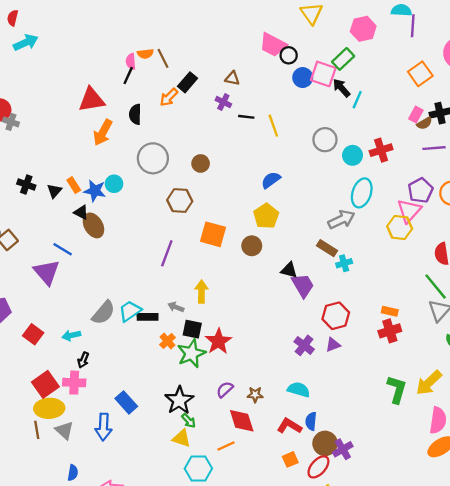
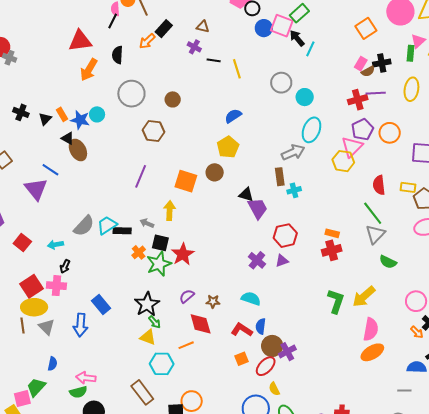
red cross: (381, 150) -> (358, 100), moved
orange square: (213, 234) -> (186, 181), moved
brown rectangle: (327, 248) -> (280, 177), turned 48

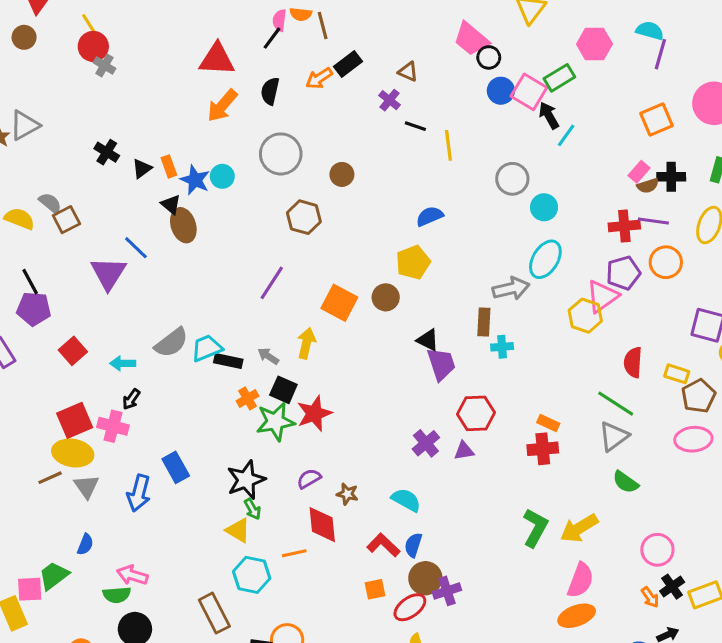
orange circle: (390, 133) -> (666, 262), moved
green line: (373, 213) -> (616, 404), turned -30
brown line: (23, 325) -> (50, 478), turned 63

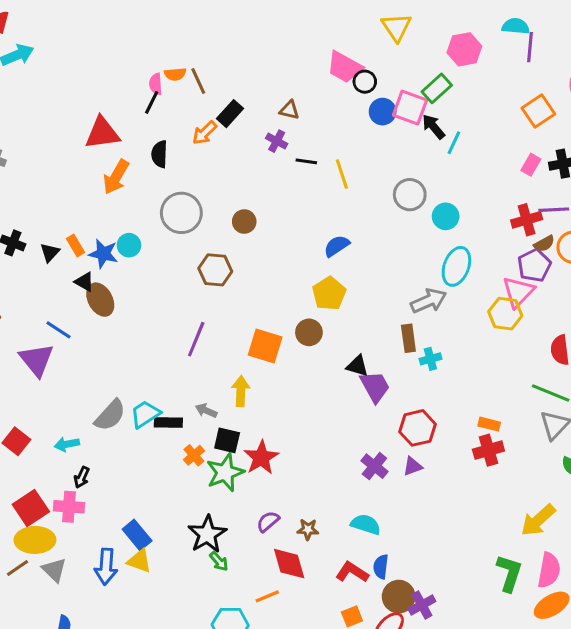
brown semicircle: (648, 186) -> (544, 244), moved
green L-shape: (535, 528) -> (509, 573), moved
yellow triangle: (238, 530) -> (139, 561), moved

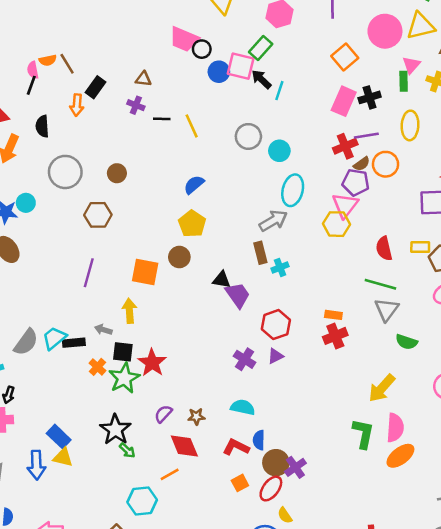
orange arrow: (205, 133) -> (77, 105), turned -35
pink rectangle: (531, 165) -> (344, 101), size x1.6
purple pentagon: (534, 265) -> (356, 182), turned -30

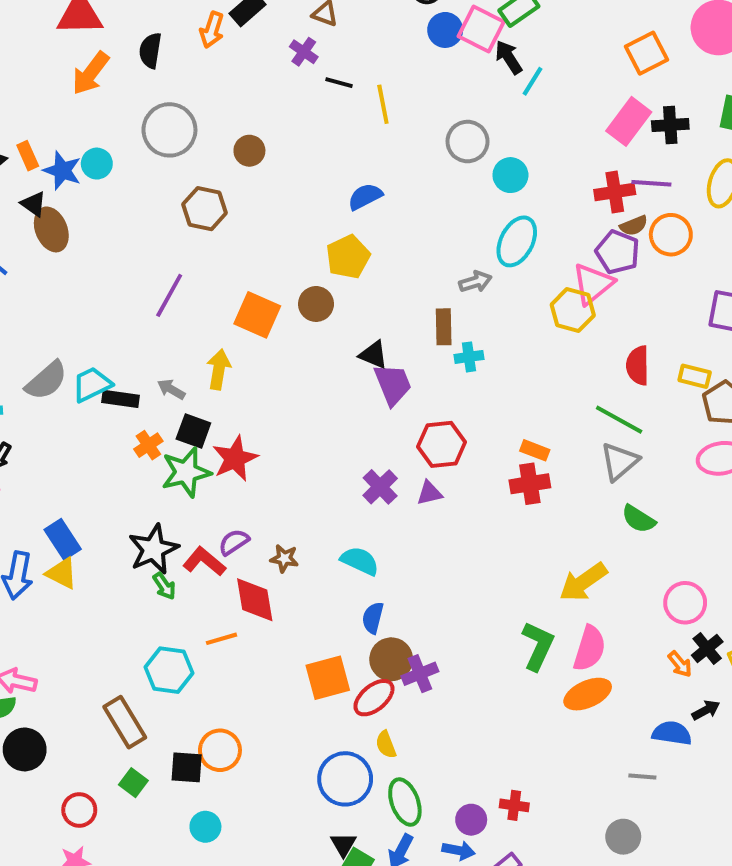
gray arrow: (273, 221) -> (475, 282), size x0.7
red L-shape: (236, 447) -> (204, 562), moved
orange square: (240, 483) -> (328, 678), size x1.6

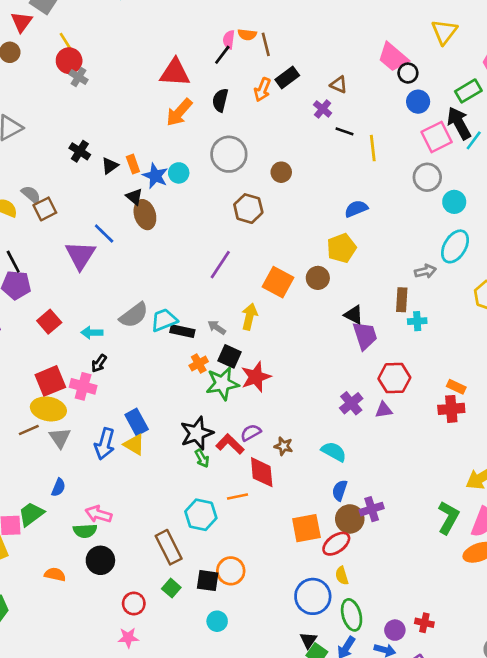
pink square: (481, 29) -> (437, 137), moved, turned 32
black arrow: (509, 57) -> (459, 123), size x1.4
purple cross: (420, 674) -> (372, 509), moved

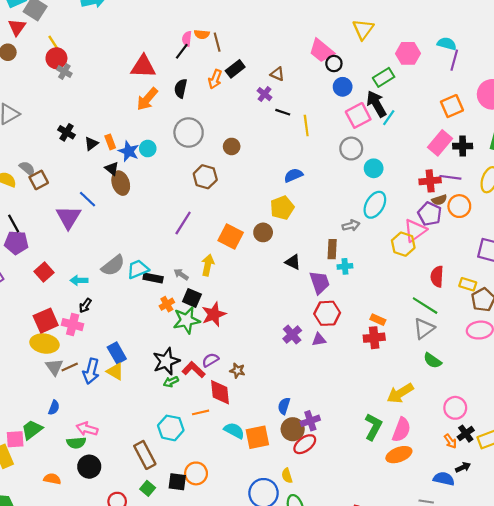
purple trapezoid: (365, 335) -> (320, 282), moved
brown line: (29, 430) -> (70, 367), moved
cyan semicircle: (334, 452) -> (234, 431), moved
green arrow: (202, 458) -> (171, 382), turned 96
red ellipse: (336, 544) -> (305, 444), moved

